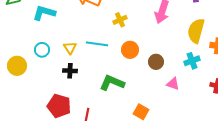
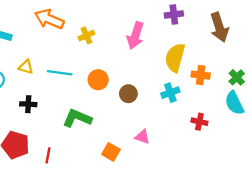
yellow cross: (120, 20) -> (86, 35), moved
yellow triangle: (70, 48) -> (26, 67), moved, turned -40
pink triangle: (173, 84) -> (142, 137), moved

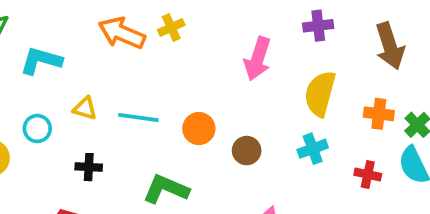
yellow cross: (86, 35) -> (171, 28), moved
orange cross: (201, 75) -> (379, 114), moved
red cross: (199, 122) -> (368, 174), moved

